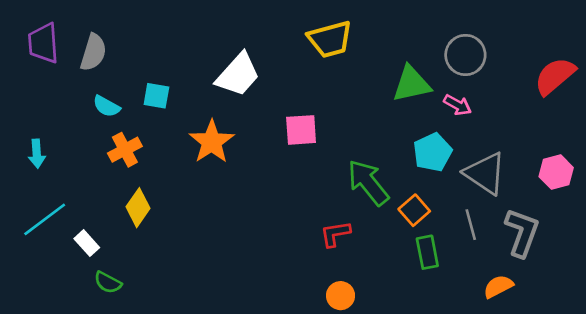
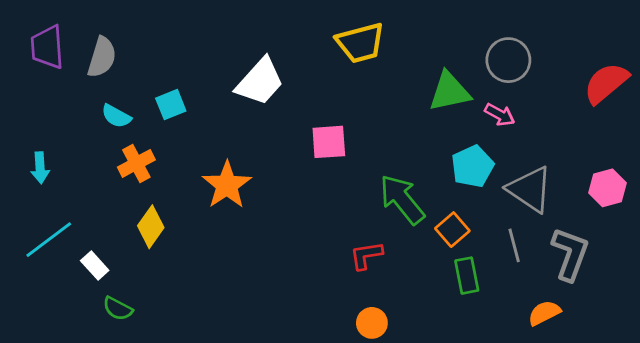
cyan square: (156, 96) -> (171, 105), turned -32
orange star: (212, 142) -> (227, 185), moved

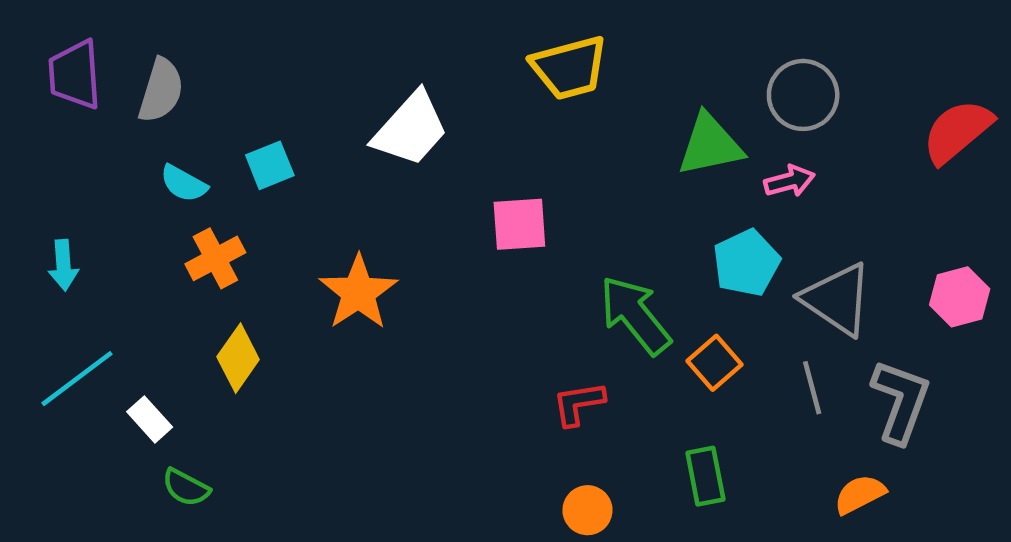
pink arrow: (500, 115) -> (789, 181), turned -44
green rectangle: (467, 276) -> (705, 476), moved

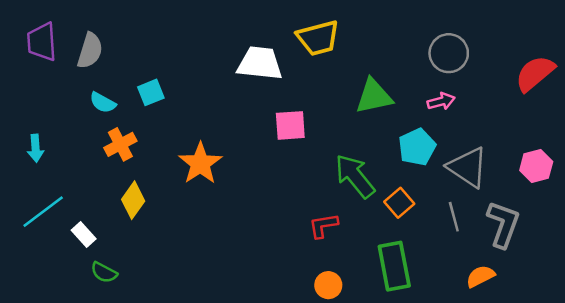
white trapezoid: (411, 129) -> (260, 63), moved, turned -126
green triangle: (710, 145) -> (374, 96), moved
green rectangle: (705, 476) -> (394, 266), size x1.5

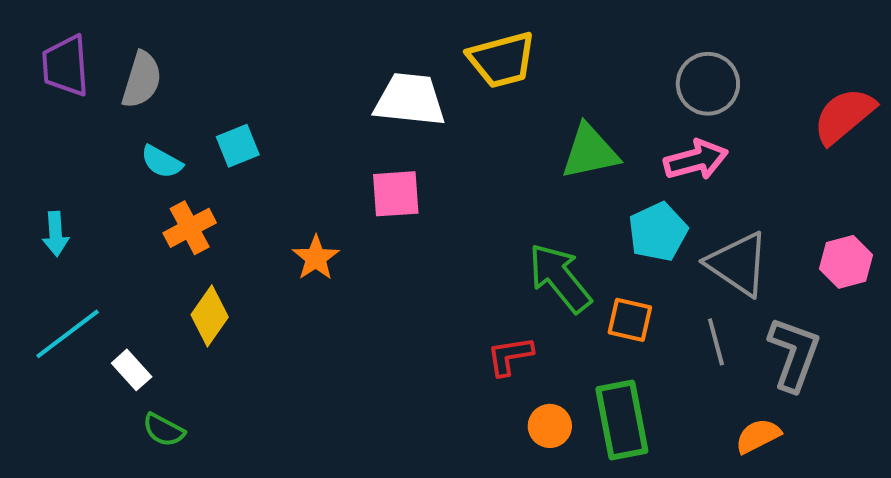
pink arrow: (441, 101) -> (696, 160), size x1.4
pink square: (290, 125) -> (396, 194), moved
orange star: (200, 163) -> (316, 258), size x0.7
orange square: (399, 203) -> (630, 320), turned -36
orange circle: (328, 285) -> (550, 426), moved

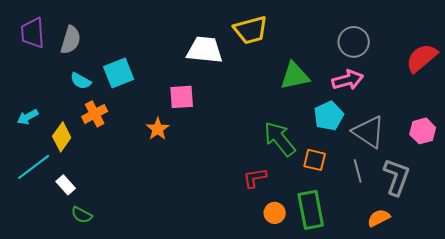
cyan square: (238, 146) -> (119, 73), size x1.4
pink square: (396, 194) -> (182, 97), moved
cyan arrow: (56, 234) -> (28, 117), turned 65
yellow diamond: (210, 316) -> (62, 137), moved

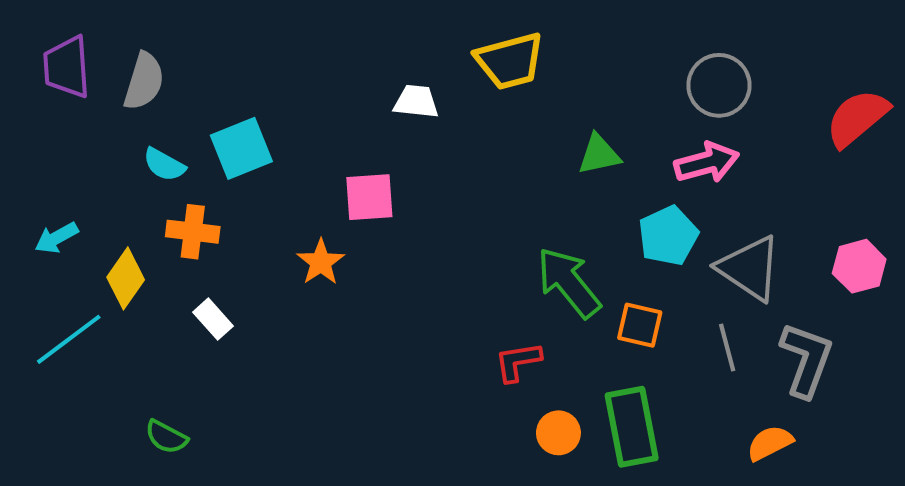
white trapezoid: (205, 50) -> (416, 102), size x0.6
green triangle: (295, 76) -> (599, 154), size x0.7
orange cross: (95, 114) -> (193, 232), turned 35
white rectangle: (66, 185) -> (213, 319), moved

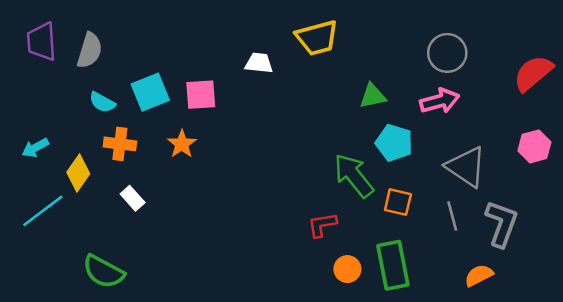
pink square: (369, 197) -> (201, 95), moved
cyan pentagon: (668, 236) -> (394, 143), moved, turned -30
orange star: (321, 262) -> (182, 144), moved
pink hexagon: (859, 266) -> (534, 146), moved
green semicircle: (166, 437) -> (103, 272), size x1.6

